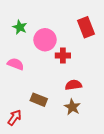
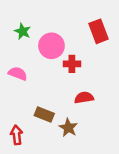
brown star: (72, 107) -> (68, 128), moved
red arrow: (15, 118) -> (17, 135), turned -42

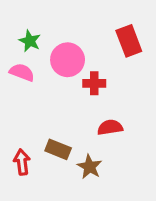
pink semicircle: (18, 73) -> (22, 72), moved
red arrow: (17, 135) -> (22, 162), moved

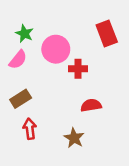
pink semicircle: (22, 72) -> (18, 60), turned 108
brown rectangle: (58, 149) -> (21, 99), moved, turned -54
red arrow: (22, 162) -> (30, 129), moved

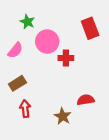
green star: (24, 34) -> (27, 22), moved
red semicircle: (91, 105) -> (86, 100), moved

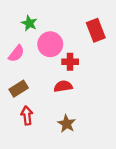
red semicircle: (86, 100) -> (63, 86), moved

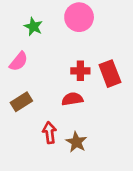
red rectangle: (96, 30) -> (110, 74), moved
pink circle: (50, 44) -> (79, 17), moved
red arrow: (27, 115) -> (50, 133), moved

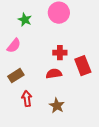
red rectangle: (110, 74) -> (83, 66), moved
red arrow: (50, 133) -> (27, 99), moved

